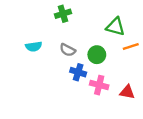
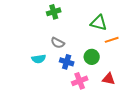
cyan semicircle: (34, 46) -> (39, 59), moved
green circle: (97, 55) -> (92, 57), moved
pink cross: (99, 85) -> (80, 81), moved, turned -35

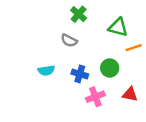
green cross: (54, 12) -> (79, 14), moved, turned -32
gray semicircle: (58, 43) -> (69, 41), moved

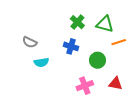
green cross: (79, 14) -> (77, 22), moved
gray semicircle: (69, 41) -> (30, 42), moved
blue cross: (80, 74) -> (71, 46), moved

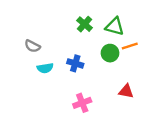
blue cross: (71, 46) -> (75, 63), moved
green circle: (98, 60) -> (110, 53), moved
pink cross: (85, 86) -> (82, 103), moved

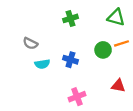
green cross: (85, 24) -> (70, 18), moved, turned 32
green triangle: (115, 26) -> (116, 17), moved

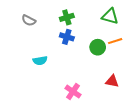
gray semicircle: (30, 43) -> (29, 20), moved
blue cross: (70, 60) -> (67, 37), moved
pink cross: (77, 97) -> (73, 91), turned -35

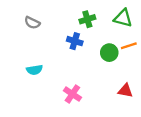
green cross: (67, 17) -> (87, 19), moved
cyan semicircle: (40, 61) -> (34, 70), moved
pink cross: (73, 91) -> (72, 94), moved

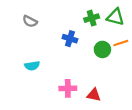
green cross: (87, 19) -> (92, 18), moved
red triangle: (125, 91) -> (94, 95), moved
pink cross: (72, 94) -> (68, 88), turned -35

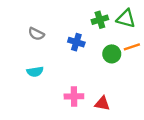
gray semicircle: (30, 21) -> (36, 34), moved

